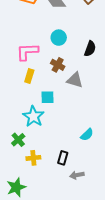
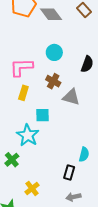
cyan semicircle: (87, 135) -> (84, 154), turned -32
yellow cross: (33, 158) -> (32, 188), moved, turned -32
black rectangle: (63, 158) -> (69, 172), moved

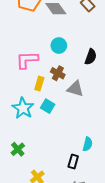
yellow rectangle: (23, 93) -> (39, 84), moved
cyan square: (43, 115) -> (48, 106), turned 32
cyan star: (28, 135) -> (23, 108), moved

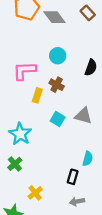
gray triangle: (75, 89) -> (83, 116), moved
cyan square: (48, 106) -> (58, 119), moved
cyan star: (23, 108) -> (20, 134), moved

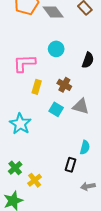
brown cross: (57, 85) -> (64, 85), moved
green cross: (15, 164) -> (15, 168), moved
gray arrow: (77, 201) -> (88, 186), moved

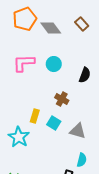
pink L-shape: (24, 63) -> (24, 63), moved
yellow rectangle: (37, 87) -> (35, 116), moved
gray triangle: (81, 106) -> (78, 131), moved

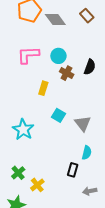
brown cross: (62, 99) -> (67, 73), moved
yellow rectangle: (35, 116) -> (43, 88), moved
gray triangle: (78, 131) -> (83, 123), turned 36

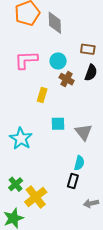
brown rectangle: (87, 16) -> (88, 49), moved, turned -40
gray diamond: (55, 20) -> (55, 23), turned 35
cyan square: (58, 115) -> (58, 124), turned -32
cyan semicircle: (87, 153) -> (79, 163), moved
yellow cross: (37, 185) -> (36, 197), size x1.5

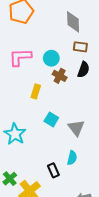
gray diamond: (55, 23) -> (73, 22), moved
cyan square: (58, 124) -> (51, 119), turned 32
black rectangle: (73, 181) -> (53, 170), moved, turned -40

